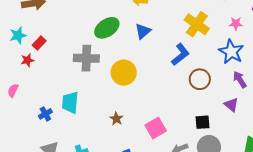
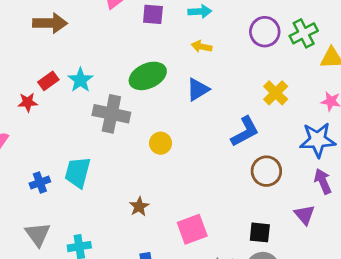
yellow cross: (197, 24) -> (276, 93), size x0.7
cyan star: (18, 35) -> (80, 80), moved, turned -30
blue star: (231, 52) -> (318, 140), turned 30
yellow circle: (124, 73) -> (161, 143), size x0.6

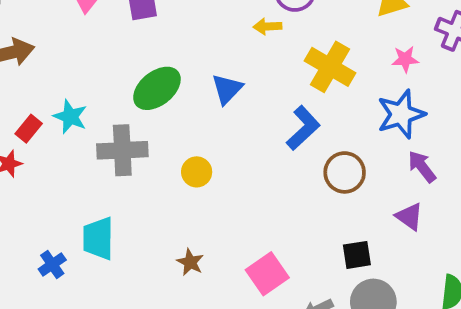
yellow arrow: (202, 47) -> (267, 26), moved
yellow cross: (276, 93) -> (330, 67), size x1.4

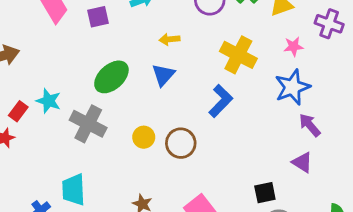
yellow arrow: (267, 26) -> (169, 39), moved
gray cross: (122, 150) -> (88, 124), turned 33
brown circle: (345, 172) -> (181, 143), moved

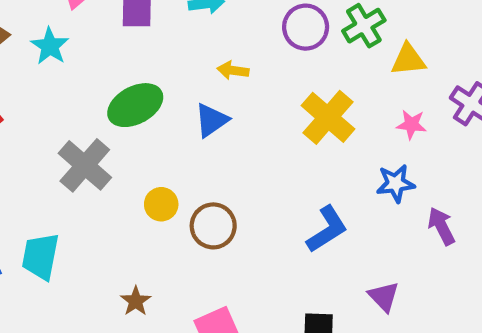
blue star: (292, 87) -> (396, 183), size x0.7
cyan star: (49, 101) -> (50, 46), moved
blue L-shape: (221, 101) -> (327, 229), moved
purple arrow: (310, 125) -> (441, 226), moved

